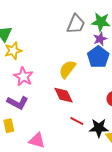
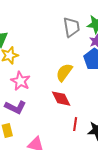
gray trapezoid: (76, 24) -> (72, 27), turned -30
red line: (77, 121) -> (75, 124), turned 72

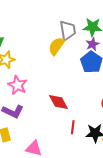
yellow semicircle: (64, 72) -> (56, 46), moved

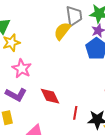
red diamond: (58, 102) -> (50, 96), moved

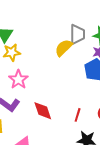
red line: (75, 113) -> (78, 115), moved

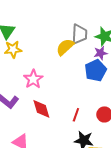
pink star: (18, 79) -> (33, 79), moved

